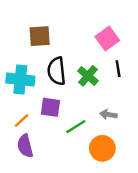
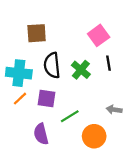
gray arrow: (108, 115) -> (114, 110), moved
orange line: (22, 121) -> (20, 99), moved
purple semicircle: (25, 146) -> (41, 134), moved

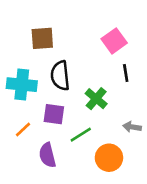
green cross: (81, 70) -> (96, 99), moved
orange line: (20, 99) -> (23, 129), moved

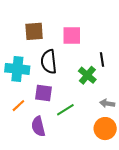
pink square: (114, 41) -> (72, 36), moved, turned 36
green cross: (96, 99) -> (87, 75), moved
orange circle: (109, 158) -> (105, 129), moved

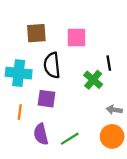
orange line: (18, 106) -> (20, 112), turned -40
green line: (65, 110) -> (70, 139), moved

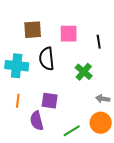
black line: (109, 63) -> (99, 42), moved
purple square: (46, 99) -> (50, 101), moved
green line: (70, 139) -> (72, 131), moved

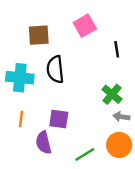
pink square: (69, 34) -> (85, 26), moved, turned -30
green cross: (84, 72) -> (112, 94), moved

